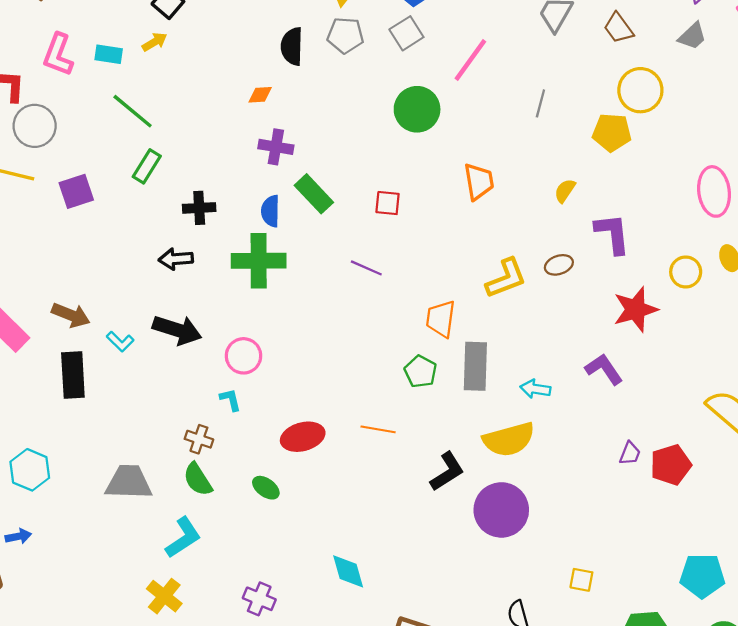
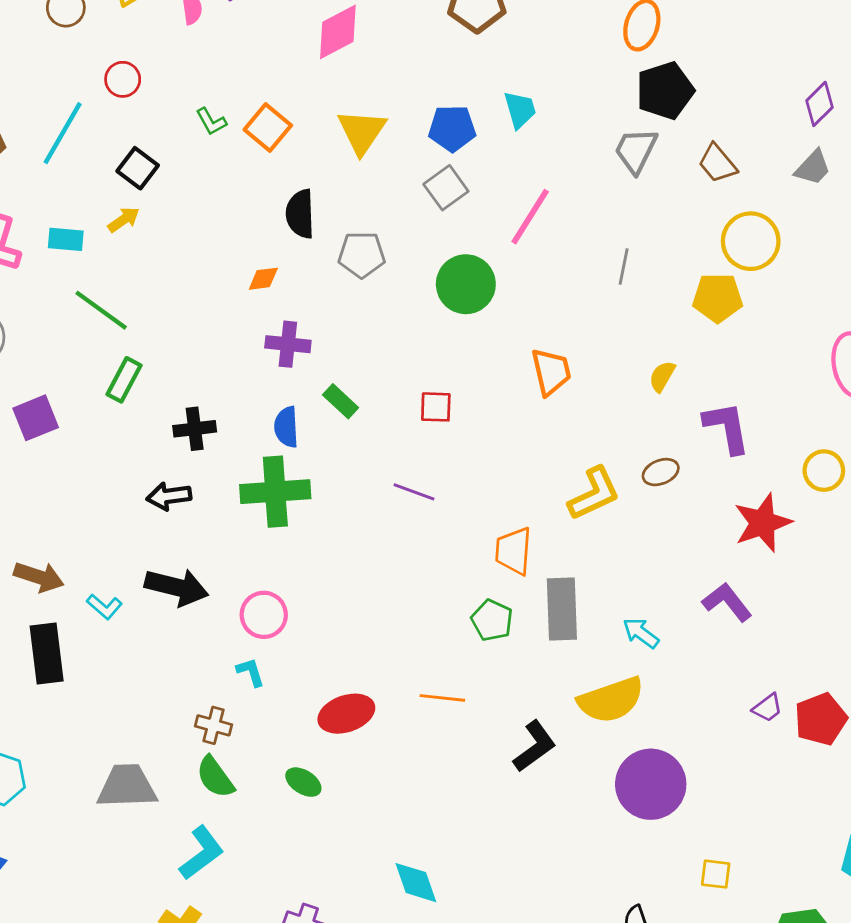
gray pentagon: (345, 35) -> (362, 255), moved
green rectangle: (314, 194) -> (341, 401), size x0.7
cyan arrow: (535, 389) -> (641, 633), turned 32
purple trapezoid: (630, 453) -> (767, 708), turned 35
purple circle: (501, 510) -> (651, 784), moved

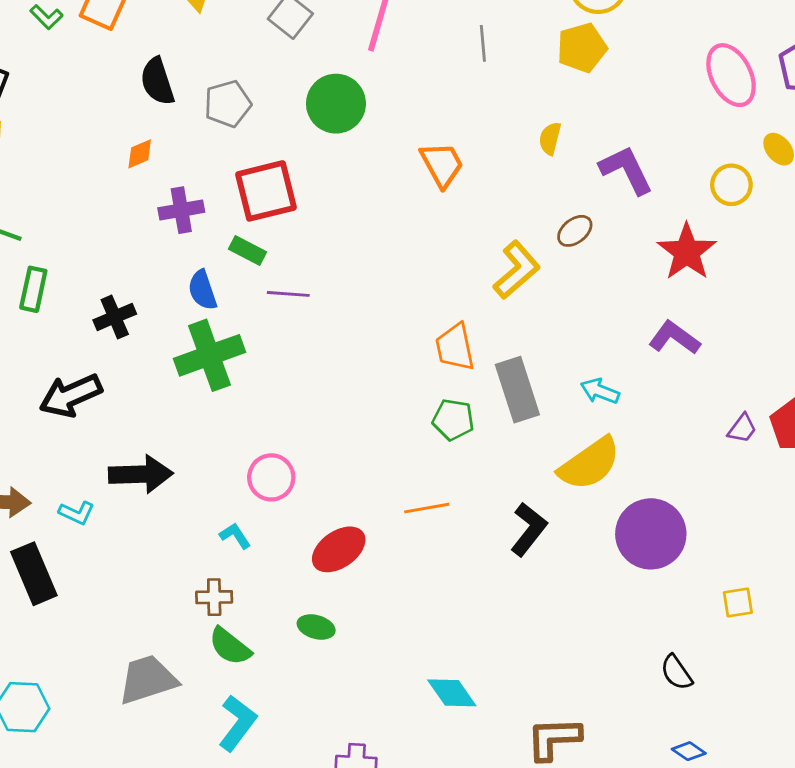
red square: (436, 407) -> (266, 191), moved, size x1.8
purple line: (414, 492) -> (288, 294), moved
black arrow: (169, 496) -> (71, 395), moved, size x1.4
pink circle: (264, 615) -> (271, 477), moved

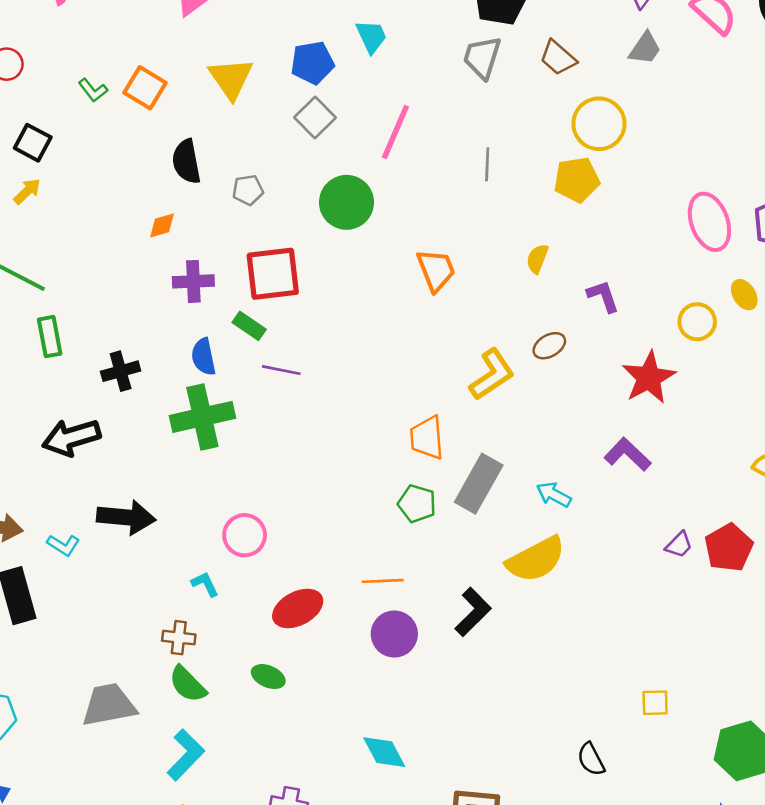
gray pentagon: (228, 104) -> (248, 190), size x0.7
purple L-shape: (626, 170) -> (603, 296), size x0.7
green rectangle: (33, 289) -> (50, 337), turned -30
gray rectangle: (517, 390) -> (479, 484), turned 40
purple circle: (651, 534) -> (394, 634), moved, size x0.7

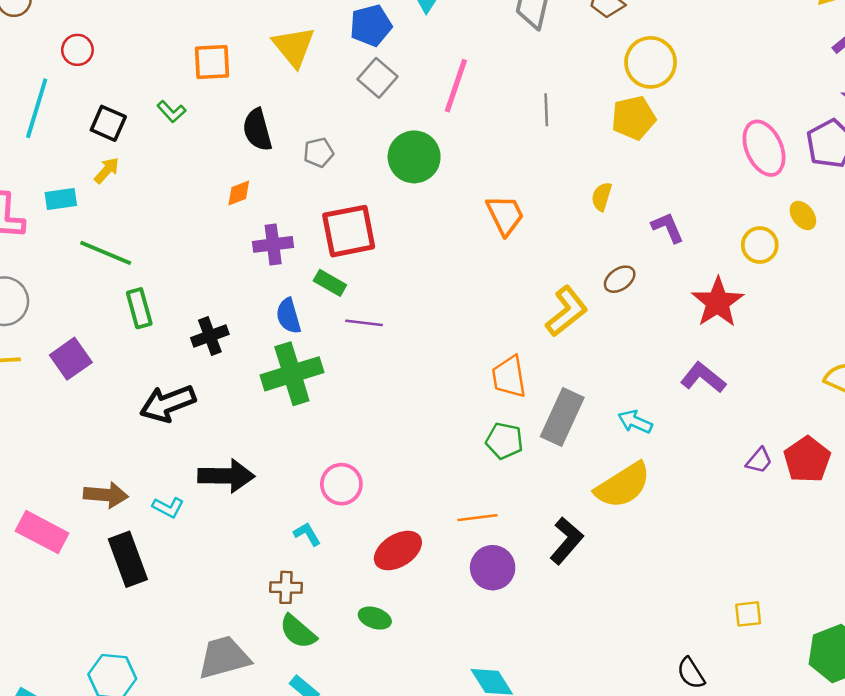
orange square: (145, 88) -> (212, 62), turned -30
green L-shape: (93, 90) -> (171, 112), moved

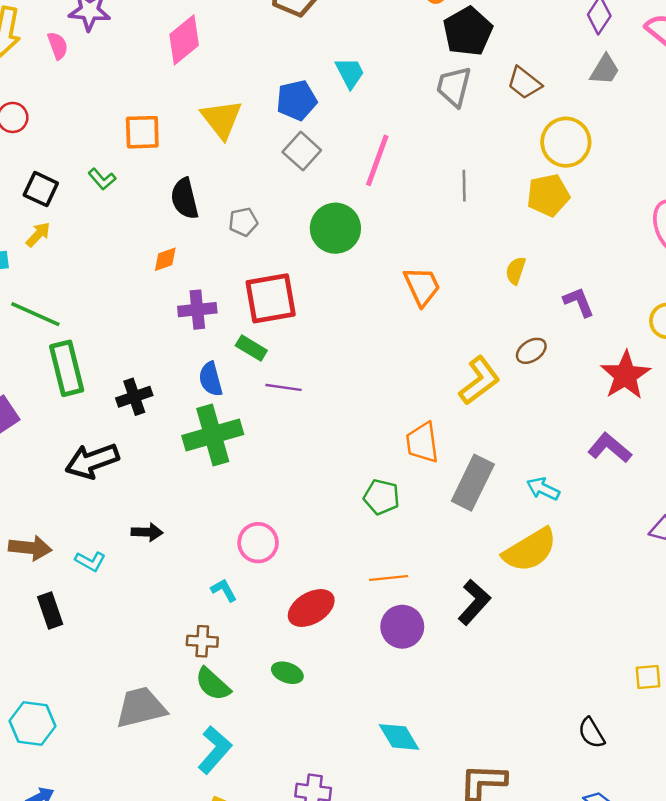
green rectangle: (139, 308) -> (67, 368), size x1.4
green pentagon: (504, 441) -> (382, 497), moved
black arrow: (226, 476) -> (147, 532), size x0.6
black rectangle: (128, 559) -> (50, 611), size x0.7

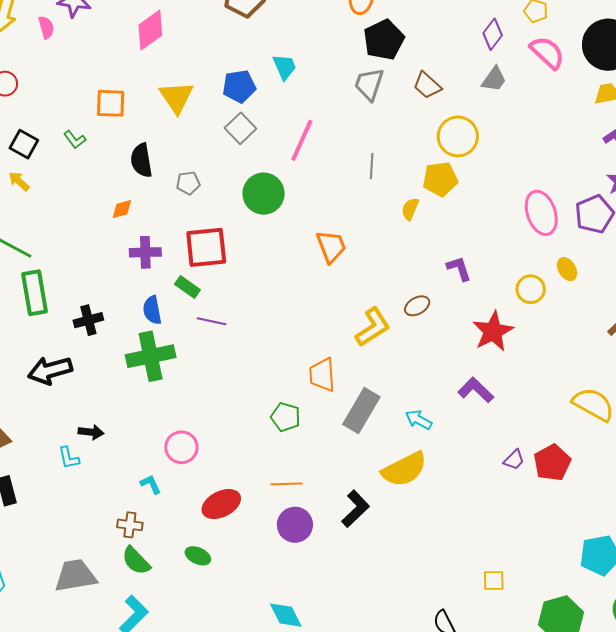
yellow arrow: (38, 234) -> (19, 181), turned -95
yellow semicircle: (516, 271) -> (410, 209), moved
cyan L-shape: (90, 561) -> (69, 458), moved, turned 45

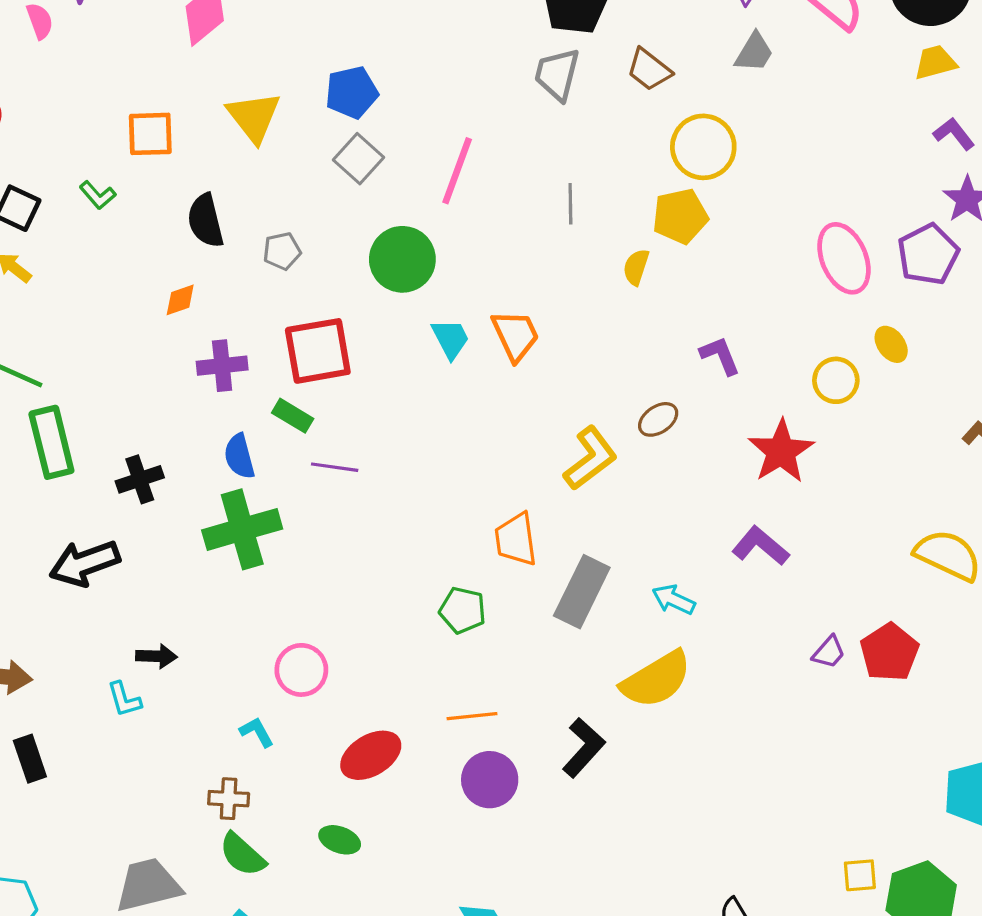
cyan trapezoid: (285, 67) -> (450, 339), moved
yellow square: (494, 581) -> (860, 875), moved

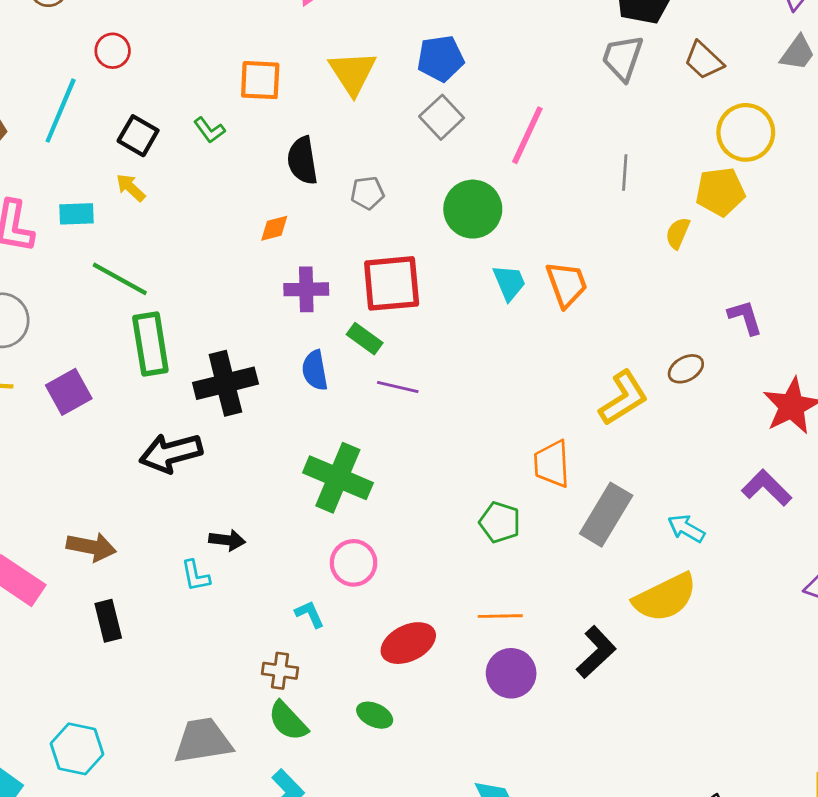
black cross: (140, 479) -> (225, 383), size x1.5
green cross: (242, 529) -> (338, 478), moved, turned 34

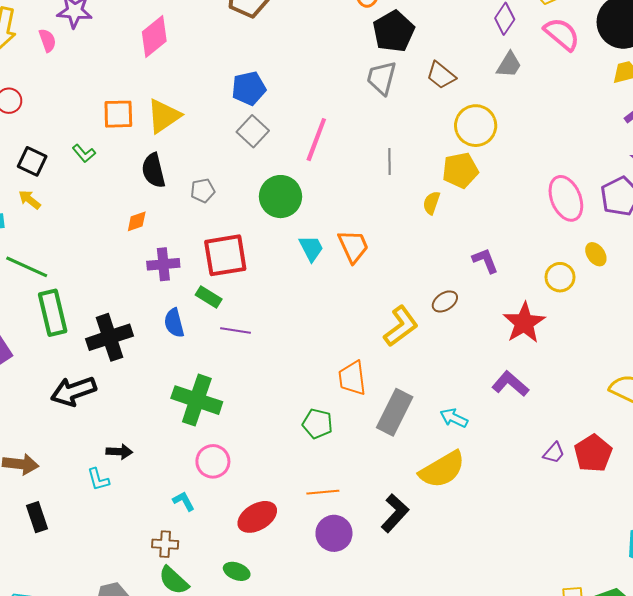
yellow triangle: (353, 73) -> (164, 116), moved, turned 33

